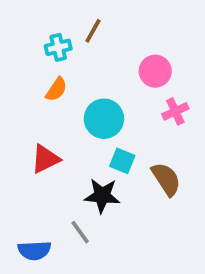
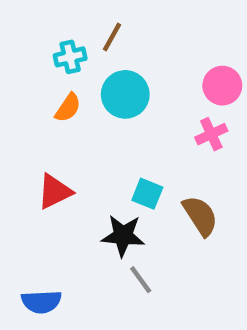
pink circle: (155, 71) -> (222, 86), moved
cyan circle: (104, 119) -> (125, 94), moved
gray line: (80, 232) -> (141, 280), moved

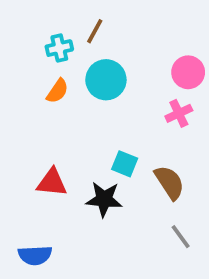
red triangle: (55, 191) -> (52, 182), moved, turned 32
gray line: (141, 280) -> (181, 237), moved

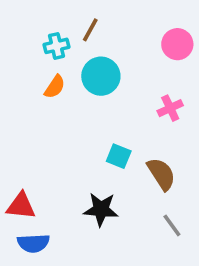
pink circle: (188, 72) -> (177, 44), moved
red triangle: (52, 182) -> (21, 206), moved
black star: (104, 199) -> (101, 209), moved

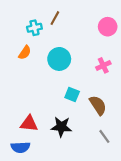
cyan circle: (101, 76) -> (59, 59), moved
orange semicircle: (55, 87) -> (25, 53), moved
red triangle: (21, 206) -> (29, 124), moved

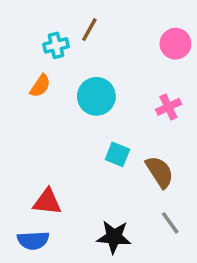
black star: (61, 127) -> (114, 237), moved

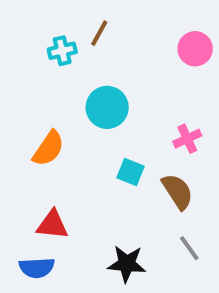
orange semicircle: (40, 86) -> (48, 148), moved, size x1.4
pink cross: (168, 107) -> (187, 139), moved

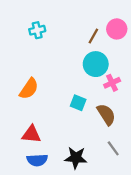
brown line: (99, 33) -> (93, 36), moved
cyan circle: (107, 107) -> (96, 64), moved
blue semicircle: (37, 268) -> (37, 160), moved

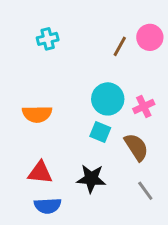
cyan circle: (96, 64) -> (108, 99), moved
orange semicircle: (29, 89) -> (37, 114), turned 55
black star: (76, 158) -> (91, 179), moved

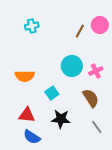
cyan square: (100, 132) -> (52, 93), moved, turned 32
blue semicircle: (48, 206) -> (32, 137), turned 36

